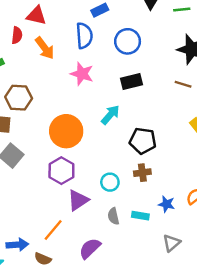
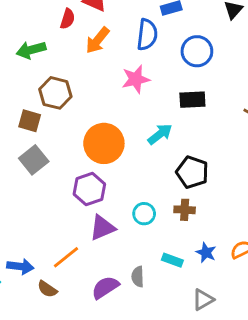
orange arrow: (45, 48) -> (97, 40), turned 65
pink star: (82, 74) -> (136, 79), turned 30
gray semicircle: (113, 216) -> (138, 277), moved

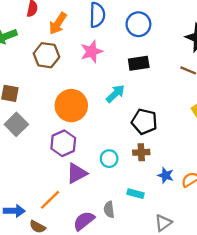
brown hexagon: (55, 93) -> (46, 55), moved
blue star: (206, 253) -> (166, 175), moved

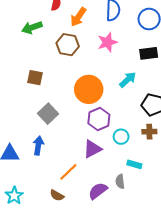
gray square: (16, 124) -> (48, 114), moved
purple hexagon: (63, 143) -> (99, 119), moved
cyan rectangle: (135, 194) -> (134, 164), moved
blue arrow: (14, 211) -> (38, 146), moved, turned -84

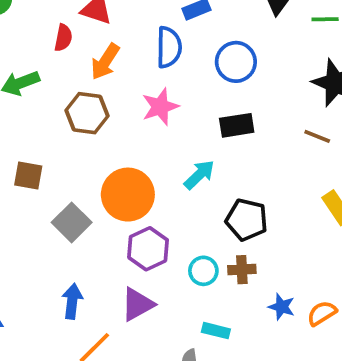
gray square: (48, 114) -> (72, 222), moved
cyan circle: (121, 137) -> (203, 271), moved
blue arrow: (38, 146) -> (72, 301), moved

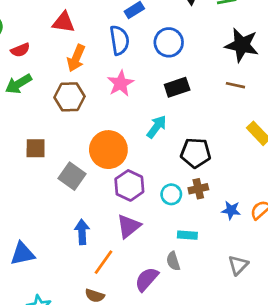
red semicircle: (63, 38) -> (20, 50), moved, turned 66

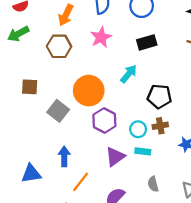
purple triangle: (129, 226) -> (115, 157), moved
cyan rectangle: (187, 235) -> (143, 151), moved
blue triangle: (22, 254) -> (31, 174), moved
gray semicircle: (173, 261) -> (153, 184), moved

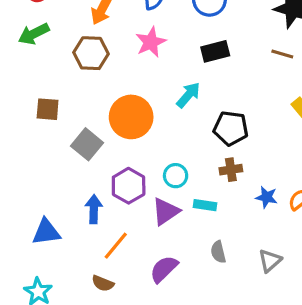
purple hexagon: (104, 120) -> (129, 186), moved
cyan circle: (138, 129) -> (176, 176), moved

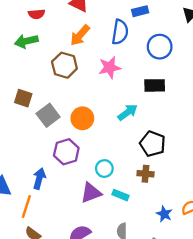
orange circle: (131, 117) -> (82, 118), size x0.7
gray square: (87, 144) -> (48, 115), moved
purple hexagon: (129, 186) -> (66, 152), moved
blue star: (267, 197) -> (164, 214), moved
orange line: (116, 246) -> (26, 206), moved, turned -35

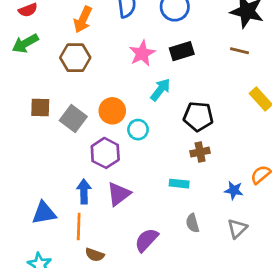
pink star: (110, 67) -> (142, 53), moved
cyan circle: (104, 169) -> (138, 130), moved
purple triangle: (91, 193) -> (119, 194), moved

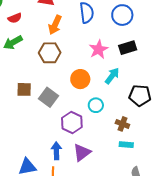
orange circle: (112, 111) -> (80, 79), moved
brown cross: (200, 152) -> (122, 124), moved, turned 32

